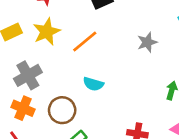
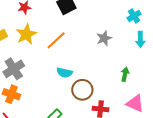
brown circle: (62, 110) -> (82, 90), moved

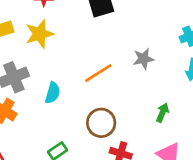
orange line: (56, 40) -> (98, 73), moved
cyan semicircle: (64, 73) -> (53, 93), moved, turned -98

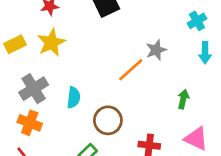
orange line: (98, 73) -> (131, 70), moved
brown circle: (101, 123) -> (108, 120), moved

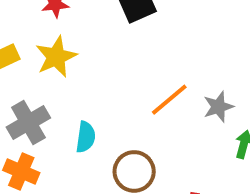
gray star: (156, 50) -> (218, 107), moved

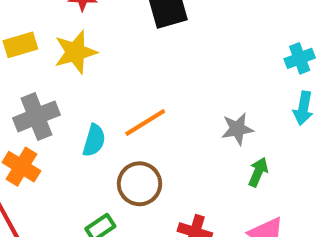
orange line: (169, 100) -> (145, 122), moved

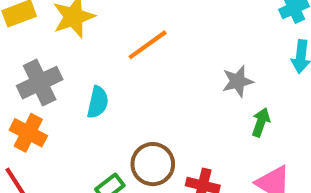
orange line: (145, 122) -> (148, 45), moved
brown circle: (139, 184) -> (153, 164), moved

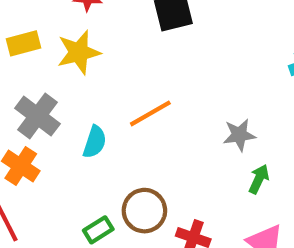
orange line: (148, 45) -> (150, 113), moved
gray cross: (40, 83) -> (37, 116), turned -33

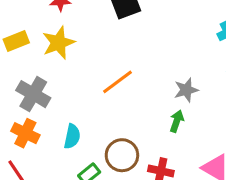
cyan semicircle: (95, 142) -> (72, 136), moved
green arrow: (259, 179) -> (177, 121), moved

